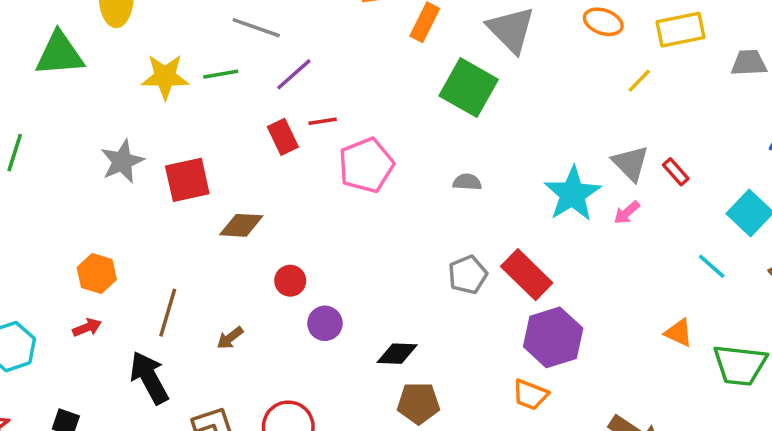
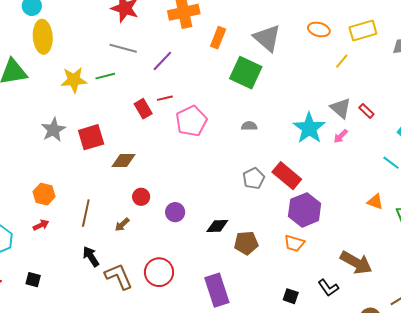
purple line: (294, 74) -> (162, 61), moved
red circle: (290, 281) -> (141, 197), moved
black arrow: (149, 378) -> (91, 257), moved, size x0.7
brown pentagon: (418, 403) -> (246, 243), moved

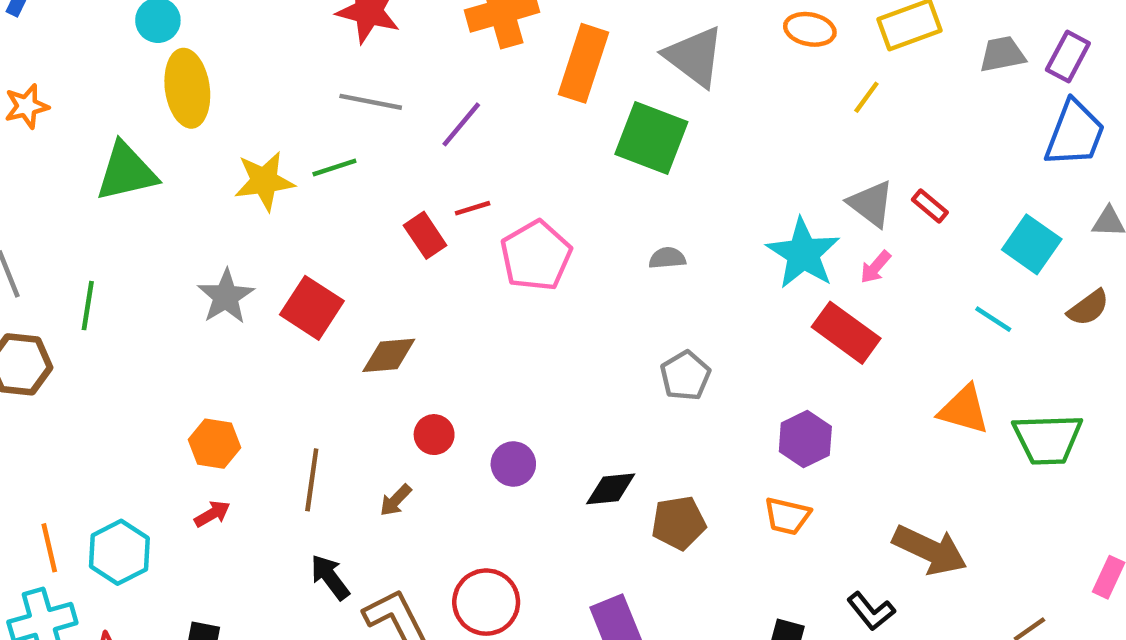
orange rectangle: (218, 38) -> (583, 63), size x1.5
red square: (91, 137) -> (312, 308), turned -36
red rectangle: (287, 176) -> (846, 333), moved
orange triangle: (375, 202) -> (964, 410), size x1.4
purple hexagon: (305, 210) -> (805, 439), size x0.7

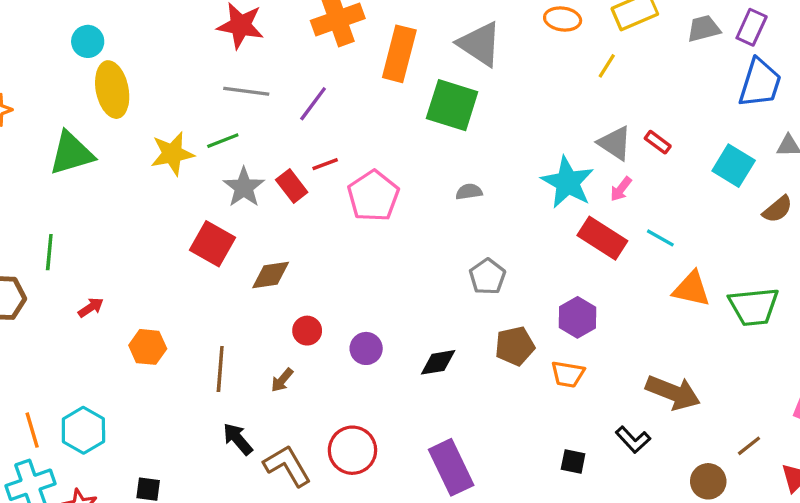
gray star: (226, 296) -> (244, 187), moved
cyan line: (993, 319) -> (660, 238), moved
red arrow: (212, 514) -> (91, 307), moved
brown pentagon: (679, 523) -> (515, 346), moved

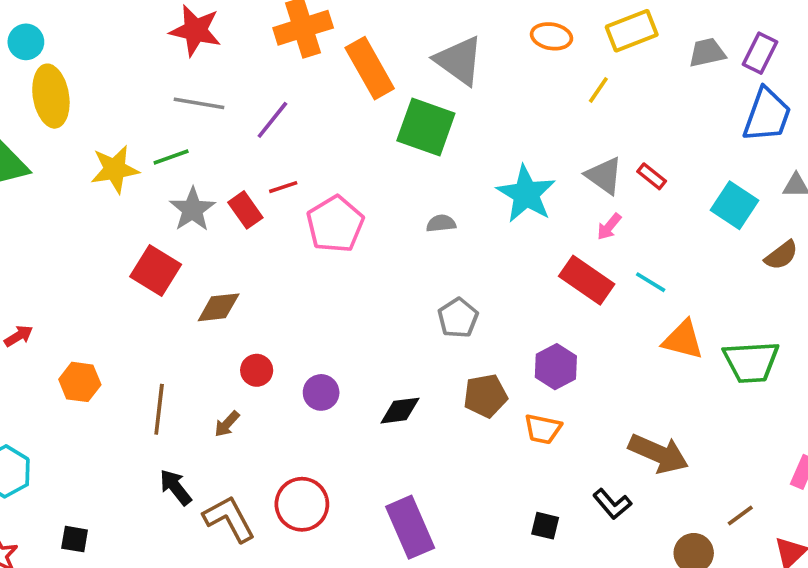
orange rectangle: (399, 54) -> (370, 68), turned -46
cyan star: (568, 182) -> (526, 194), moved

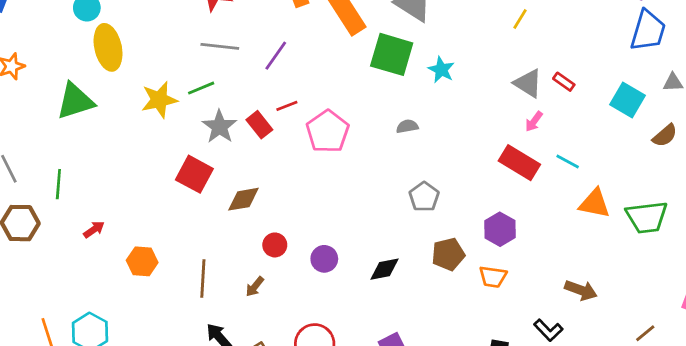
cyan star: (526, 194) -> (441, 70), moved, size x0.6
brown arrow: (658, 454) -> (581, 290), size x0.7

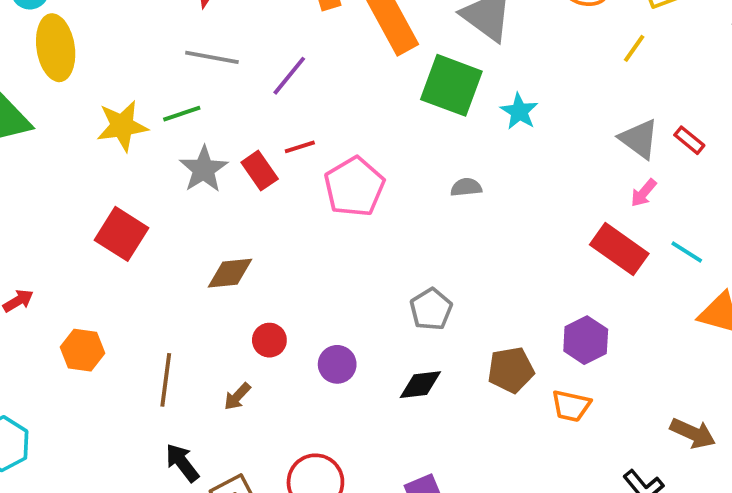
red square: (194, 174) -> (122, 234), moved
gray pentagon: (424, 197) -> (431, 309), moved

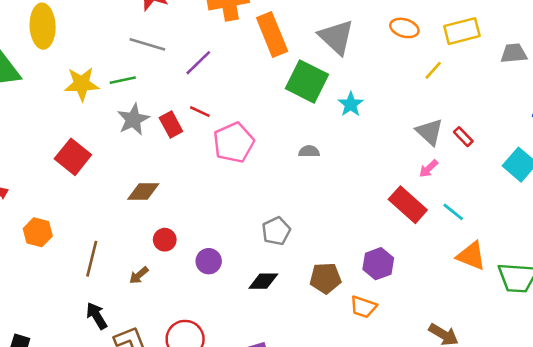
red line: (300, 147) -> (200, 112), turned 36

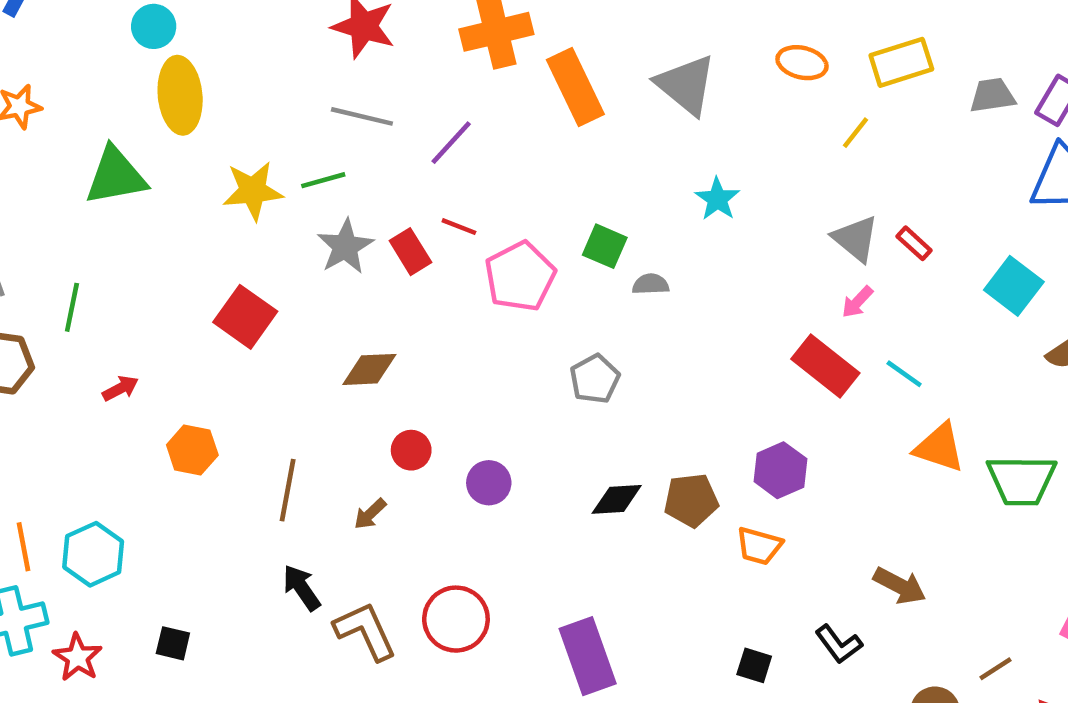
green square: (307, 81) -> (605, 246), moved, size x0.6
gray pentagon: (276, 231) -> (595, 379), moved
black diamond: (263, 281) -> (617, 499), moved

